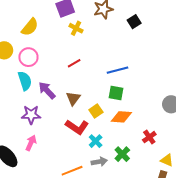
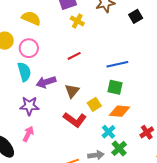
yellow semicircle: (30, 27) -> (31, 18), turned -108
purple arrow: (47, 90) -> (46, 82), turned -66
cyan cross: (96, 141) -> (108, 132), moved

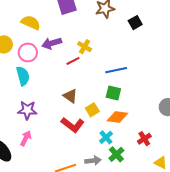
yellow cross: (77, 21) -> (85, 47), moved
purple arrow: (46, 82) -> (52, 43), moved
brown triangle: (72, 91) -> (70, 96), turned -35

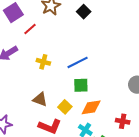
yellow cross: (85, 47) -> (43, 62), moved
red line: (73, 61) -> (30, 29), moved
red cross: (144, 139) -> (123, 121), turned -32

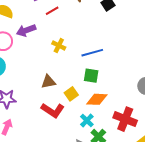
brown triangle: (40, 99) -> (48, 82), turned -42
red cross: (123, 121) -> (125, 119), size x1.6

